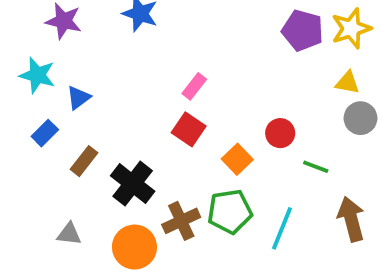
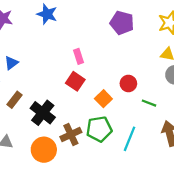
purple pentagon: (303, 30) -> (122, 23), moved
pink rectangle: (194, 86) -> (79, 56), turned -56

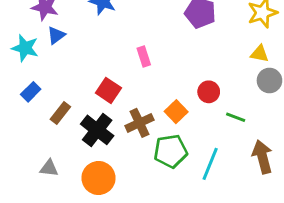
blue triangle: (11, 63) -> (56, 35), moved
red square: (75, 81) -> (108, 90), moved
brown cross: (71, 134) -> (139, 123), moved

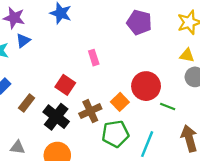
red circle: (209, 92) -> (146, 86), size x1.6

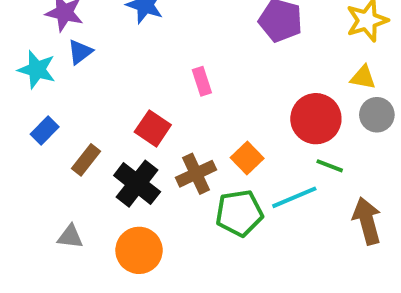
red circle: (146, 86) -> (316, 119), moved
cyan line: (147, 144) -> (294, 197), moved, turned 45

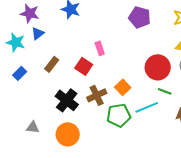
red square: (153, 128) -> (84, 66), moved
brown rectangle: (86, 160) -> (52, 64), moved

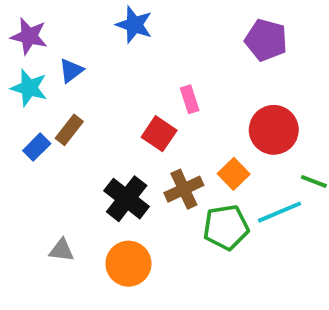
purple star: (30, 13) -> (29, 36), moved
brown rectangle: (52, 64) -> (69, 130), moved
red circle: (158, 67) -> (274, 130), moved

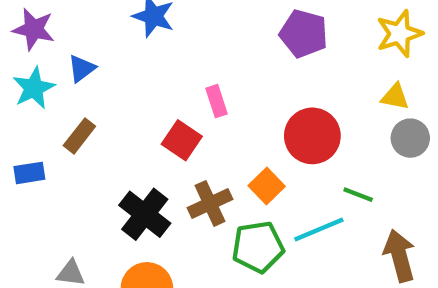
cyan star: (29, 88) -> (34, 88), turned 30
blue rectangle: (37, 147) -> (29, 173), moved, turned 36

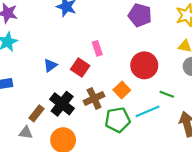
blue triangle: (82, 68) -> (50, 65), moved
brown rectangle: (79, 136) -> (36, 113), moved

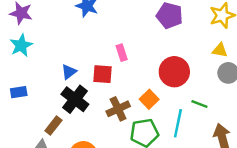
red square: (80, 67) -> (102, 74), turned -30
black cross: (62, 104) -> (75, 99), moved
cyan line: (147, 111) -> (178, 123), turned -55

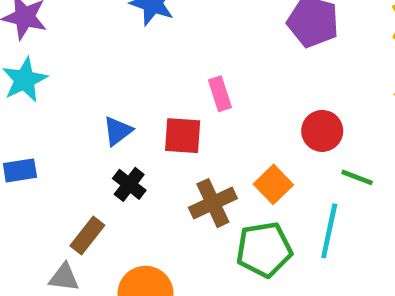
red circle: (174, 72) -> (322, 131), size x0.7
black cross: (75, 99) -> (129, 184), size x0.6
green line: (199, 104) -> (357, 177), moved

